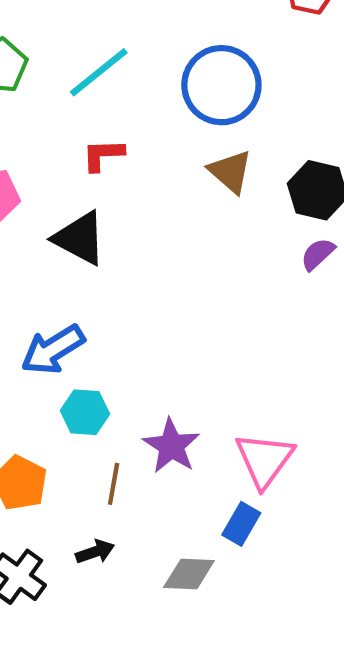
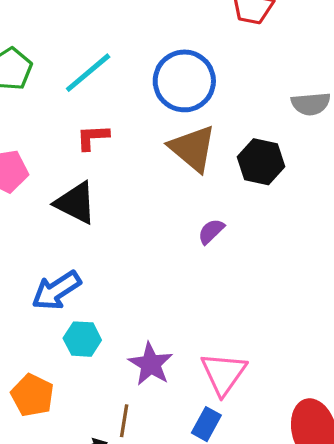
brown triangle: (230, 172) -> (193, 148), size x1.4
purple semicircle: (318, 254) -> (211, 231), moved
brown line: (114, 484) -> (124, 421), moved

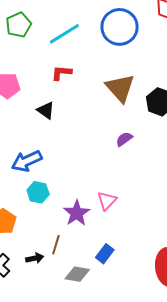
blue circle: (184, 81) -> (120, 27), moved
black triangle: (76, 203) -> (46, 110), size x0.7
pink triangle: (224, 373) -> (107, 201), moved, size x0.7

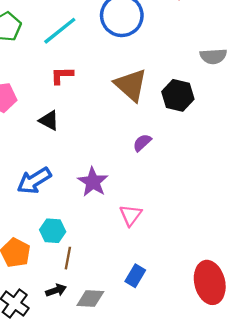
cyan hexagon: (38, 192) -> (53, 231), moved
purple star: (77, 213) -> (93, 182), moved
brown line: (56, 245) -> (68, 258), moved
gray diamond: (77, 274) -> (90, 299), moved

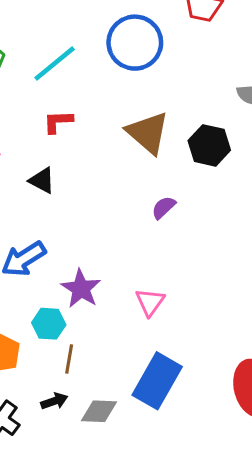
purple star: (93, 182) -> (81, 289), moved
blue rectangle: (135, 276) -> (157, 381), size x1.8

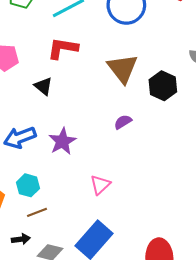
red L-shape: (58, 122) -> (63, 48), size x1.4
purple star: (81, 289) -> (62, 141), moved
brown line: (69, 359) -> (37, 212), turned 48

